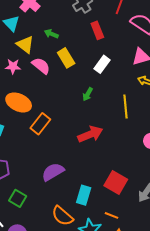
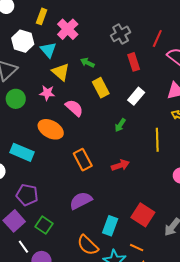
pink semicircle: (41, 66) -> (74, 108), moved
orange rectangle: (40, 124) -> (83, 160), moved, turned -70
red arrow: (90, 134) -> (120, 165), size x0.7

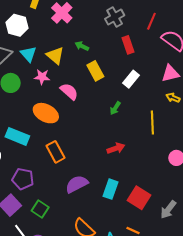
cyan triangle: (48, 50) -> (28, 54), moved
orange rectangle: (83, 160) -> (56, 152), moved
cyan rectangle: (110, 226) -> (110, 189), moved

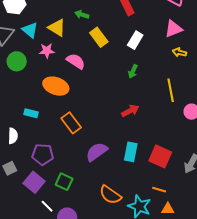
green arrow: (115, 108) -> (133, 71), moved
yellow line: (152, 122) -> (171, 90), moved
cyan rectangle: (17, 136) -> (31, 113), size x0.6

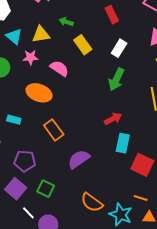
yellow triangle: (57, 28) -> (41, 35), turned -42
green arrow: (133, 71) -> (116, 79), size x1.6
cyan rectangle: (131, 152) -> (123, 143), moved

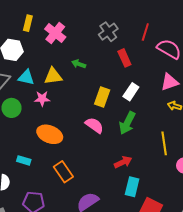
cyan triangle: (14, 36) -> (26, 77), turned -30
yellow rectangle: (83, 45) -> (102, 97), moved, turned 54
pink semicircle: (59, 68) -> (94, 125), moved

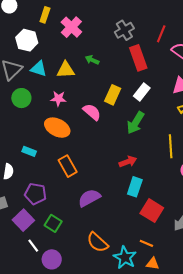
red rectangle: (124, 58) -> (138, 58), size x1.4
pink star: (42, 99) -> (58, 99), moved
pink semicircle: (94, 125) -> (92, 112), moved

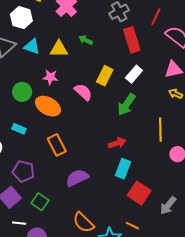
green circle: (21, 98) -> (22, 92), moved
white line: (33, 246) -> (19, 223), turned -48

